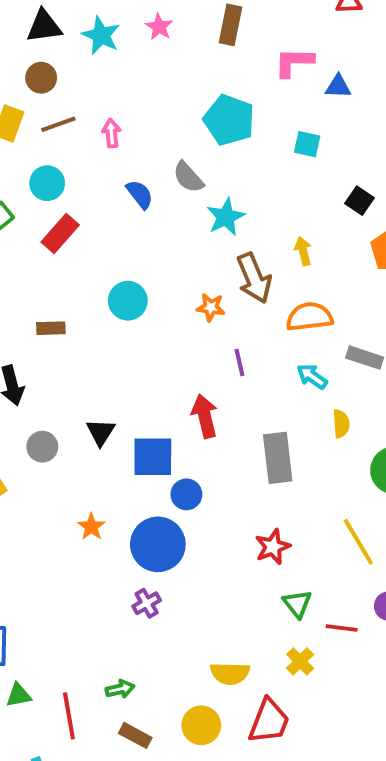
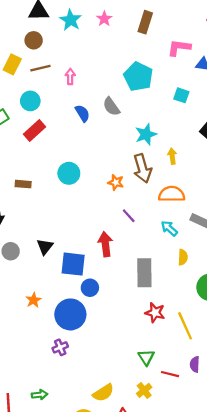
cyan star: (226, 217) -> (146, 134), moved
purple line: (239, 362) -> (129, 216), turned -35
red star: (273, 547) -> (155, 313), moved, turned 30
yellow semicircle: (230, 673) -> (103, 393), turned -40

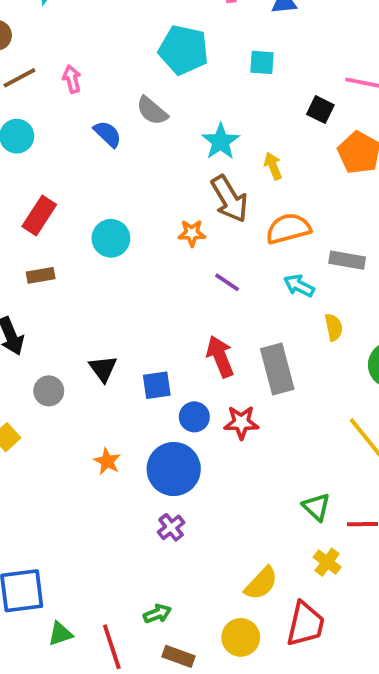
red rectangle: (35, 131) -> (39, 215), moved
red arrow: (105, 244) -> (220, 357), moved
blue square: (73, 264) -> (157, 385), size x0.7
red star: (155, 313) -> (241, 422), moved

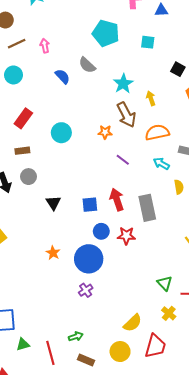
blue square: (157, 385) -> (90, 205), moved
gray circle: (49, 391) -> (29, 177), moved

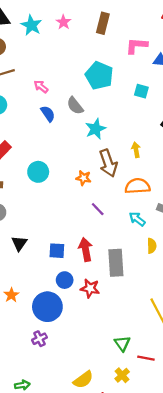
pink arrow: (45, 46) -> (41, 87), moved, turned -48
cyan star: (123, 84) -> (96, 129), moved

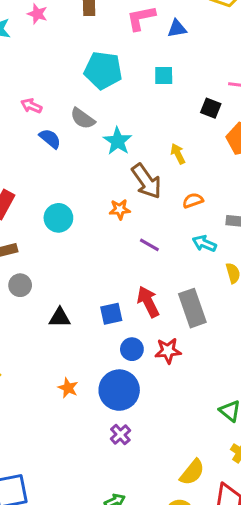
orange semicircle: (137, 186) -> (193, 201), size x0.6
black triangle: (19, 243) -> (60, 318), turned -49

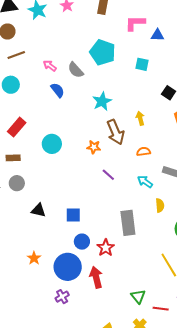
gray semicircle: (83, 118) -> (76, 70), moved
red arrow: (148, 302) -> (96, 277), moved
red star: (168, 351) -> (106, 248), turned 30

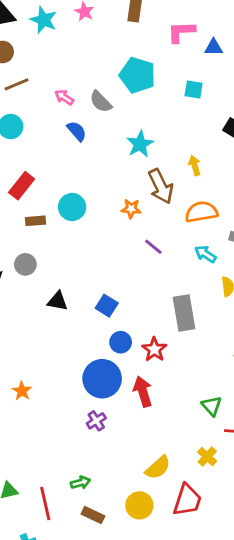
orange semicircle: (144, 152) -> (201, 212), size x1.6
brown rectangle: (13, 158) -> (35, 221), moved
blue square: (73, 215) -> (107, 306), turned 35
orange star: (34, 258) -> (22, 391), moved
green triangle: (138, 296) -> (212, 406), moved

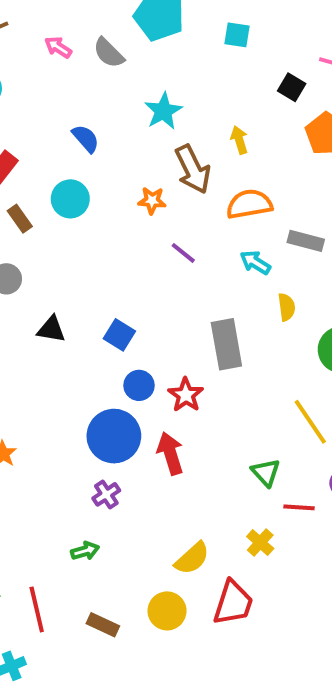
blue semicircle: (77, 131) -> (86, 139), moved
brown rectangle: (35, 221) -> (20, 219), turned 60
green arrow: (80, 483) -> (85, 551), moved

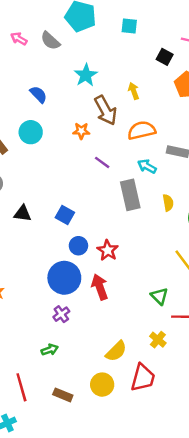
yellow semicircle: (287, 307) -> (168, 203), moved
gray rectangle: (226, 344) -> (130, 195), moved

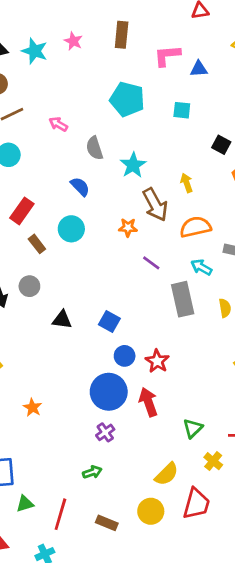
gray semicircle: (50, 41) -> (94, 148), moved, turned 30
green triangle: (159, 296) -> (193, 428), moved, turned 30
red line: (21, 387) -> (60, 514), turned 32

